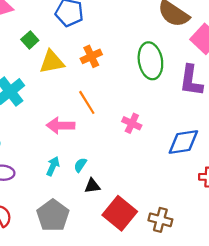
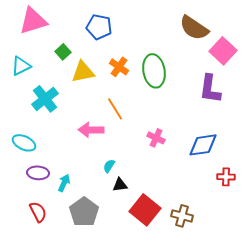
orange cross: (91, 56) -> (119, 67), turned -30
green ellipse: (150, 61) -> (154, 71), moved
pink cross: (132, 123) -> (156, 138), moved
cyan arrow: (53, 166) -> (64, 183), moved

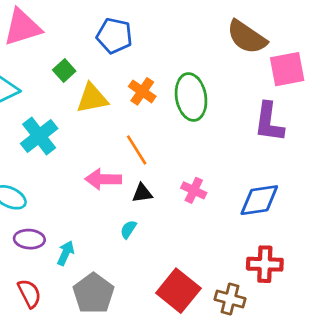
pink square: (223, 51) -> (287, 69), turned 36
red cross: (226, 177) -> (265, 264), moved, size x1.4
black triangle: (120, 185) -> (142, 193), moved

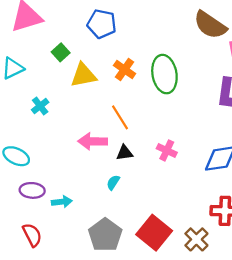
cyan cross: (39, 136) -> (40, 106), size x0.6
cyan arrow: (66, 253) -> (62, 202), turned 60
gray pentagon: (93, 293) -> (105, 235), moved
brown cross: (230, 299) -> (196, 239), turned 30

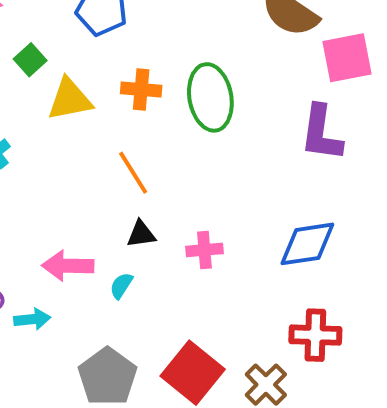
orange cross: (125, 69) -> (141, 90), turned -30
pink arrow: (93, 141) -> (68, 266), moved
pink cross: (167, 150) -> (204, 250), moved, turned -30

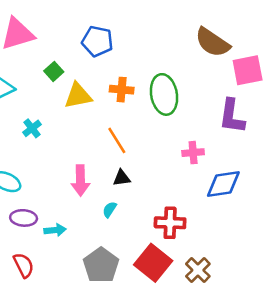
pink cross: (204, 250) -> (193, 153), moved
pink arrow: (68, 266) -> (80, 180), moved, turned -92
red cross: (315, 335) -> (170, 223), moved

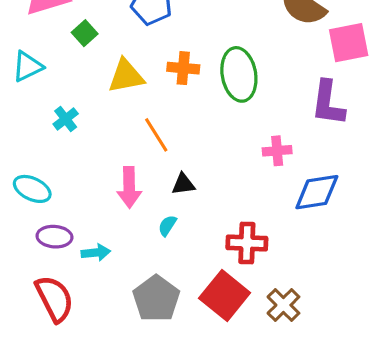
green square: (54, 71) -> (85, 33), moved
orange line: (117, 140) -> (156, 135), moved
red semicircle: (24, 265) -> (54, 299), size x1.4

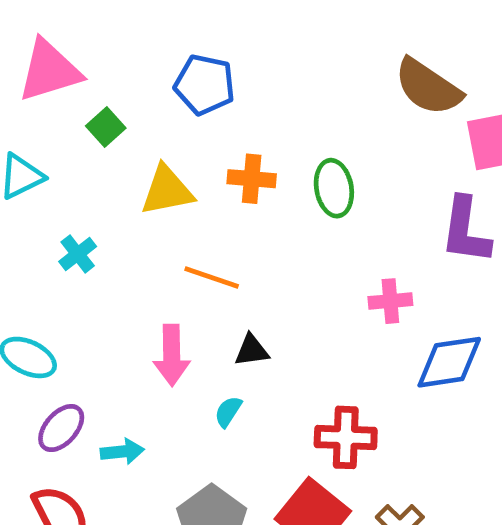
green ellipse: (239, 74) -> (334, 188), size x0.7
orange line: (156, 135) -> (212, 278), turned -39
purple ellipse: (54, 237) -> (61, 428), turned -52

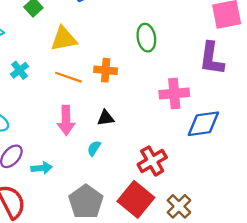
orange cross: (252, 179) -> (106, 70), moved
orange line: (212, 278) -> (68, 77), moved
pink cross: (390, 301) -> (174, 93), size x1.4
red cross: (346, 437) -> (152, 161), turned -32

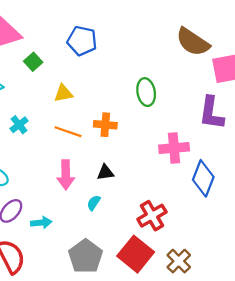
yellow triangle: (64, 39) -> (63, 93), size x0.7
blue diamond: (203, 124) -> (203, 178), turned -60

